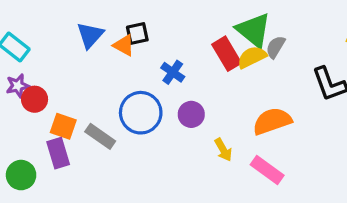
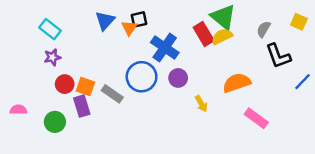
orange triangle: (124, 45) -> (129, 28), turned 35
gray semicircle: (276, 47) -> (264, 29), moved
blue cross: (173, 72) -> (165, 47), size x1.6
red circle: (35, 99) -> (65, 84), moved
pink rectangle: (267, 170) -> (256, 118), moved

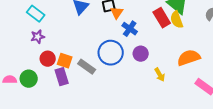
orange triangle: (129, 28) -> (117, 13), moved
yellow semicircle: (222, 36) -> (177, 20), turned -84
blue cross: (165, 47) -> (130, 29), size x0.7
green circle: (55, 122) -> (29, 79), moved

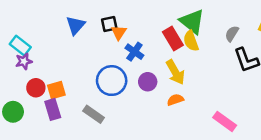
cyan rectangle: (36, 14) -> (20, 46), moved
orange semicircle: (189, 58) -> (175, 100), moved, size x0.6
orange square: (65, 61) -> (56, 90), turned -35
gray rectangle: (87, 67) -> (94, 114), moved
yellow arrow: (160, 75) -> (175, 72), moved, size x1.5

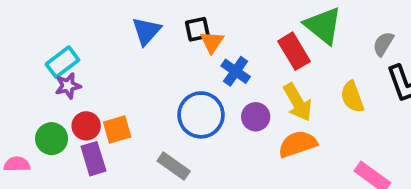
yellow semicircle: (191, 41) -> (352, 97), moved
cyan rectangle: (20, 46) -> (62, 62), turned -75
orange semicircle: (175, 100) -> (298, 144), size x1.5
purple rectangle: (53, 109) -> (93, 159), moved
green circle: (13, 112) -> (52, 139), moved

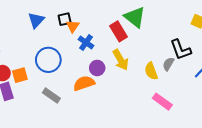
gray semicircle: (383, 44) -> (168, 64), moved
yellow semicircle: (352, 97) -> (151, 71), moved
blue circle: (201, 115) -> (48, 60), moved
orange semicircle: (298, 144) -> (84, 83), moved

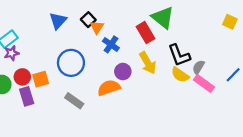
black square: (65, 19) -> (88, 20), turned -32
black L-shape: (181, 50) -> (179, 55), moved
yellow semicircle: (151, 71) -> (180, 75), turned -36
pink rectangle: (162, 102) -> (204, 83), moved

